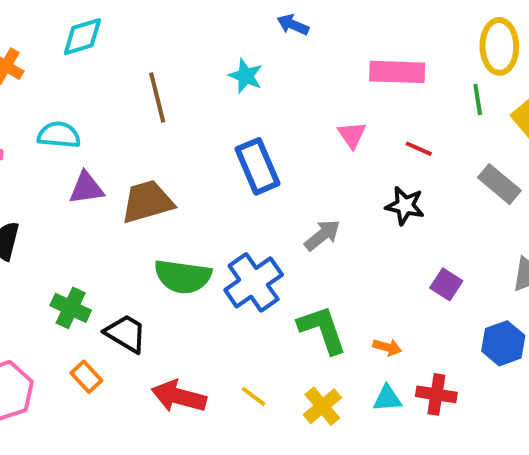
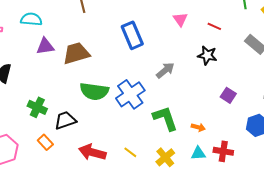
black trapezoid: (126, 333) -> (65, 120), turned -50

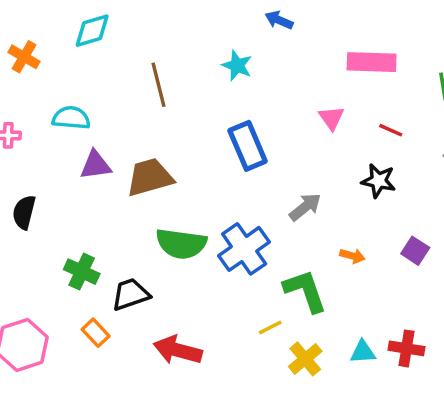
orange arrow: (198, 127) -> (352, 256), moved
yellow line: (130, 152) -> (270, 327), moved, turned -64

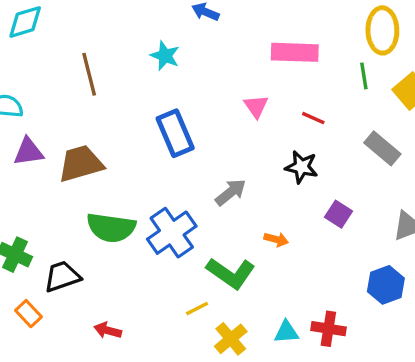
purple square: (415, 251) -> (339, 214), moved
green L-shape: (305, 291) -> (231, 273), turned 144
red arrow: (178, 350) -> (108, 330), size x0.6

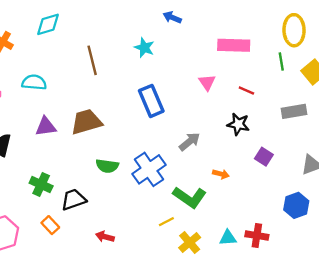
gray rectangle: (382, 148) -> (294, 111), turned -50
purple triangle: (28, 152) -> (46, 126), moved
green semicircle: (111, 228) -> (107, 166), size x0.7

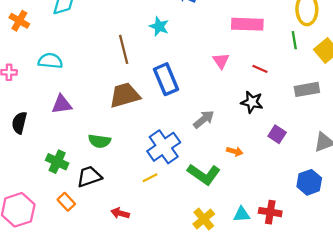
brown line: (92, 60) -> (124, 49), moved
brown trapezoid: (86, 122) -> (125, 95), moved
green semicircle: (107, 166) -> (100, 141), moved
yellow line: (166, 222) -> (150, 178), moved

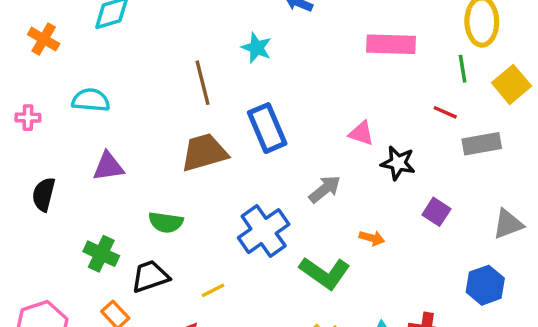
pink triangle: (221, 61) -> (361, 133), moved, turned -36
red line: (260, 69) -> (445, 112), moved
yellow line: (150, 178) -> (213, 290), moved

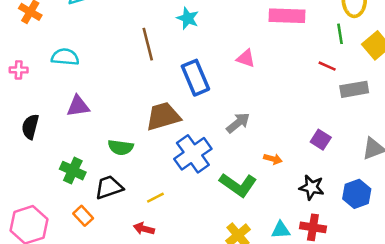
pink triangle: (361, 133) -> (246, 58), moved
brown trapezoid: (204, 152) -> (163, 116), moved
black star: (398, 163) -> (312, 187), moved

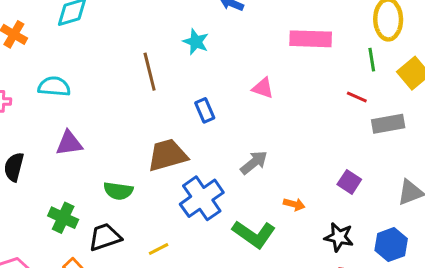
blue rectangle: (195, 78) -> (205, 110), size x0.6

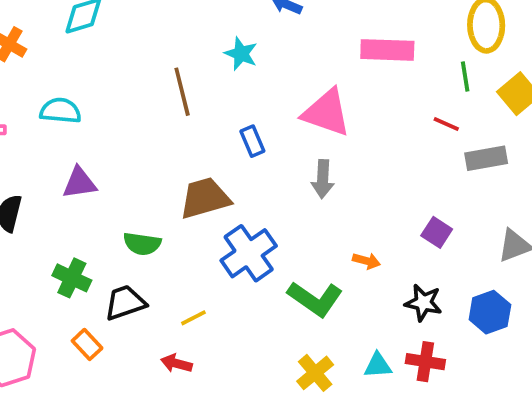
pink triangle: (263, 88) -> (327, 113), size x1.8
gray arrow: (254, 163) -> (323, 179), moved, turned 132

